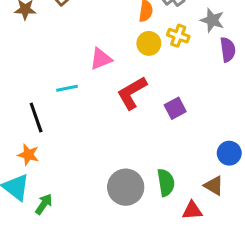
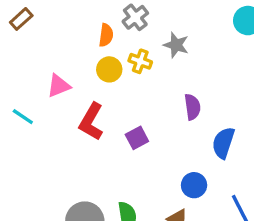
purple semicircle: (228, 50) -> (192, 107), moved
cyan line: (67, 88) -> (23, 117), turned 45
red L-shape: (132, 93) -> (91, 122), turned -30

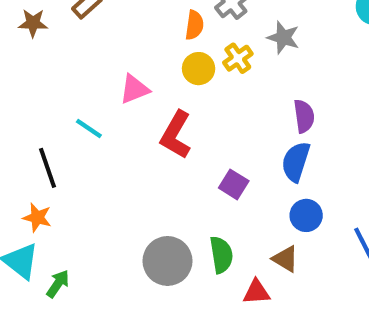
yellow cross: (140, 61) -> (238, 58), turned 35
purple square: (137, 138) -> (234, 184), moved, turned -30
blue semicircle: (223, 143) -> (296, 162), moved

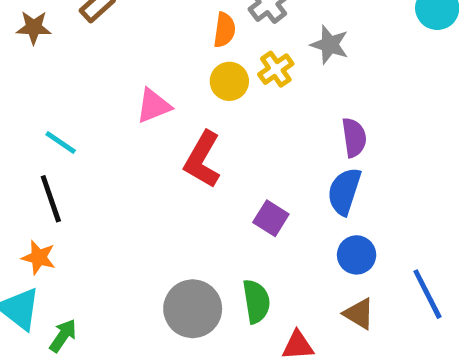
cyan line: (89, 129) -> (61, 142), moved
brown triangle: (285, 259) -> (359, 314), moved

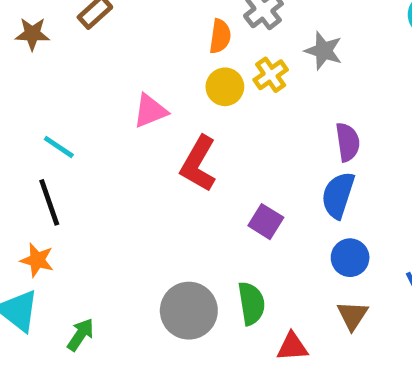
brown triangle: (359, 314) -> (352, 315), turned 32
green arrow: (63, 336) -> (80, 335), moved

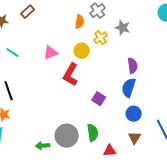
yellow circle: (225, 87) -> (82, 51), moved
cyan line: (59, 147) -> (13, 53), moved
green arrow: (80, 335) -> (43, 146), moved, turned -128

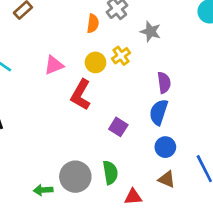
yellow cross: (101, 38) -> (121, 56), moved
brown triangle: (135, 138) -> (167, 179), turned -40

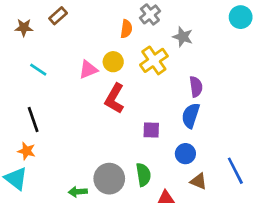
yellow cross: (121, 56) -> (154, 60), size x1.5
yellow circle: (95, 62) -> (113, 62), moved
purple square: (118, 127) -> (151, 130), turned -30
blue circle: (165, 147) -> (185, 154), moved

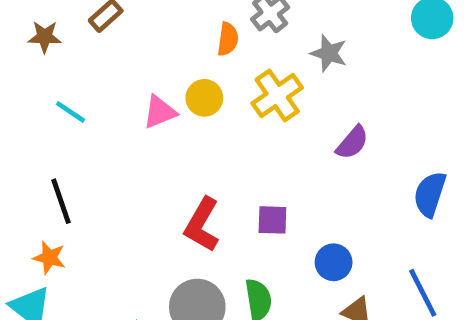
purple semicircle: (196, 87) -> (352, 142), turned 48
red L-shape: (115, 98) -> (202, 225), moved
blue semicircle: (191, 116) -> (430, 194), moved

